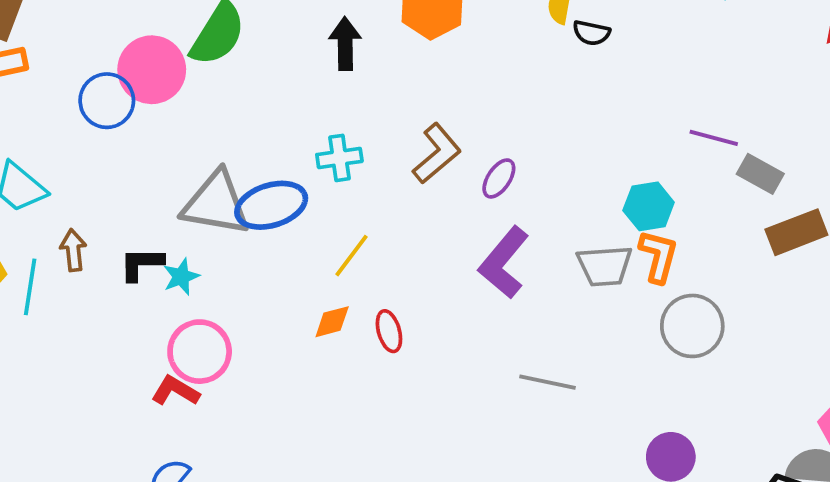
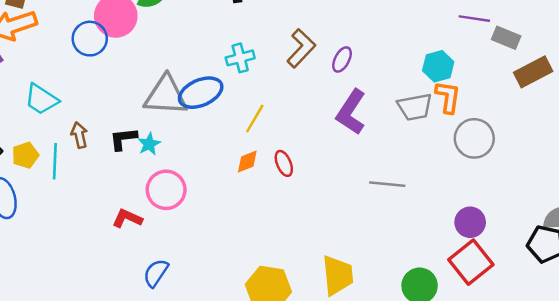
red L-shape: (175, 391) -> (127, 218), moved

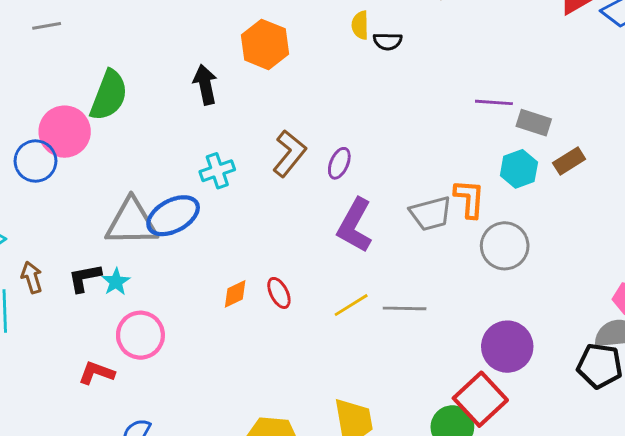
cyan hexagon: (438, 66) -> (519, 169), moved
brown rectangle: (533, 72) -> (569, 161), size x0.7
yellow line: (255, 119) -> (351, 305), moved, turned 32
purple circle: (470, 222) -> (507, 347), size x1.4
red square: (471, 262) -> (480, 399), moved

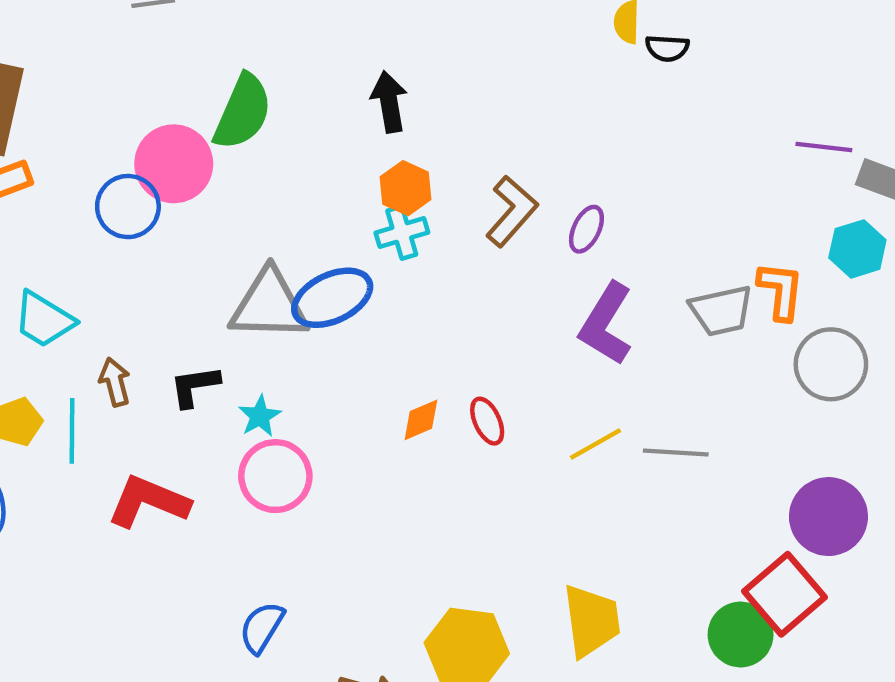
orange hexagon: (265, 44) -> (406, 188), moved, size x0.7
cyan star: (116, 282) -> (260, 416), moved
red L-shape: (97, 373) -> (148, 502), moved, size x1.5

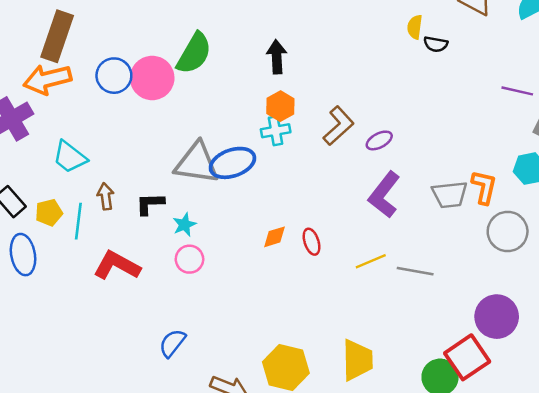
purple line: (824, 147) -> (517, 91), moved
blue circle: (128, 207) -> (114, 76), moved
purple ellipse: (586, 229) -> (379, 140), turned 30
pink circle: (275, 476) -> (189, 259), size x0.7

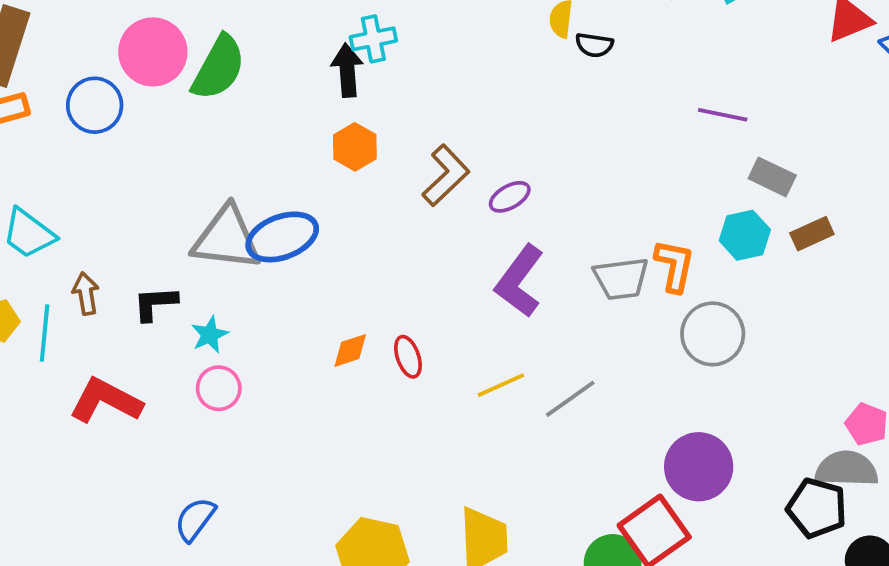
pink circle: (152, 78) -> (153, 52), moved
cyan cross: (276, 131) -> (373, 39), moved
gray line: (415, 271) -> (570, 399), turned -44

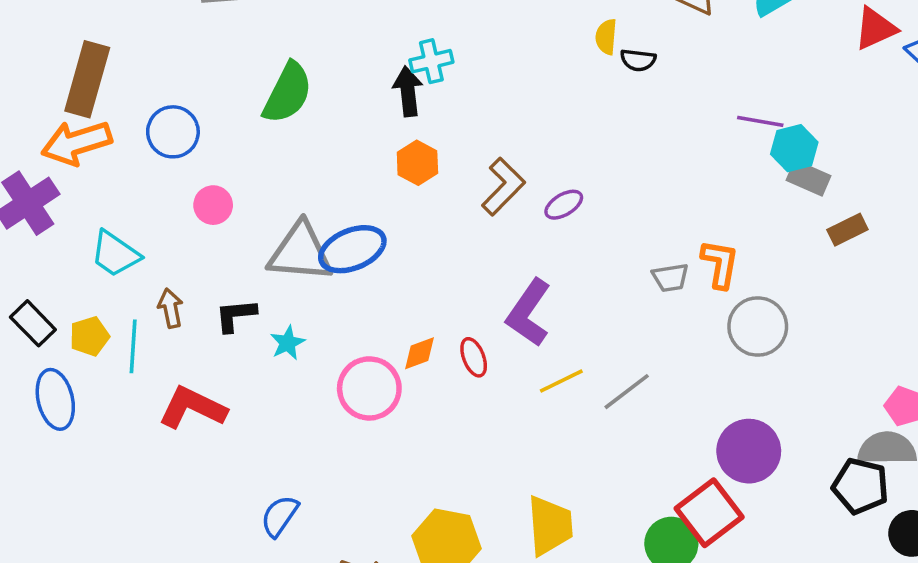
pink circle: (153, 52) -> (213, 205), moved, size x0.6
cyan hexagon: (745, 235) -> (794, 148), moved
gray trapezoid: (621, 279) -> (670, 278), size x0.7
purple L-shape: (519, 281) -> (529, 313), moved
pink circle: (219, 388) -> (369, 388), moved, size x1.5

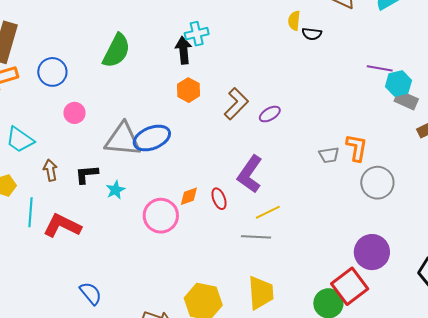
cyan line: (133, 346) -> (30, 212), moved
gray line: (627, 392) -> (256, 237), moved, turned 40
blue semicircle: (280, 516) -> (91, 293), moved, turned 105

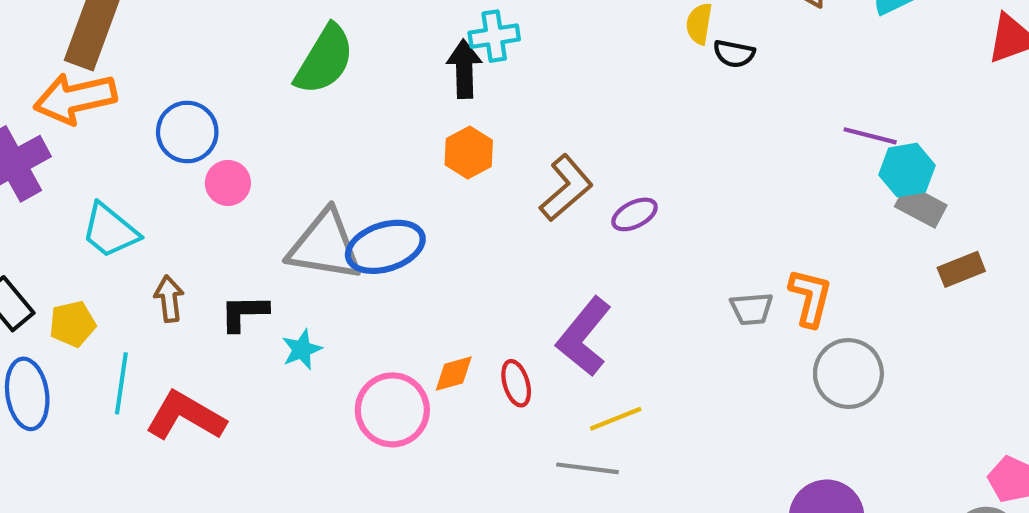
blue circle: (52, 72) -> (187, 132), moved

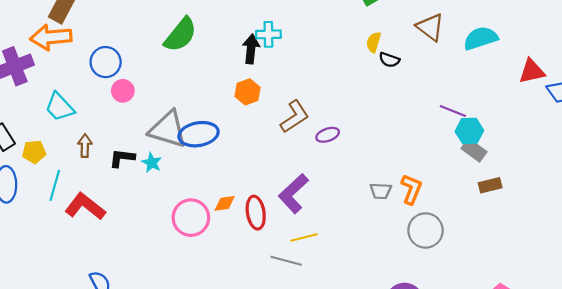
cyan star: (302, 350) -> (152, 163), moved, turned -30
red ellipse: (516, 383) -> (256, 213), size x1.4

